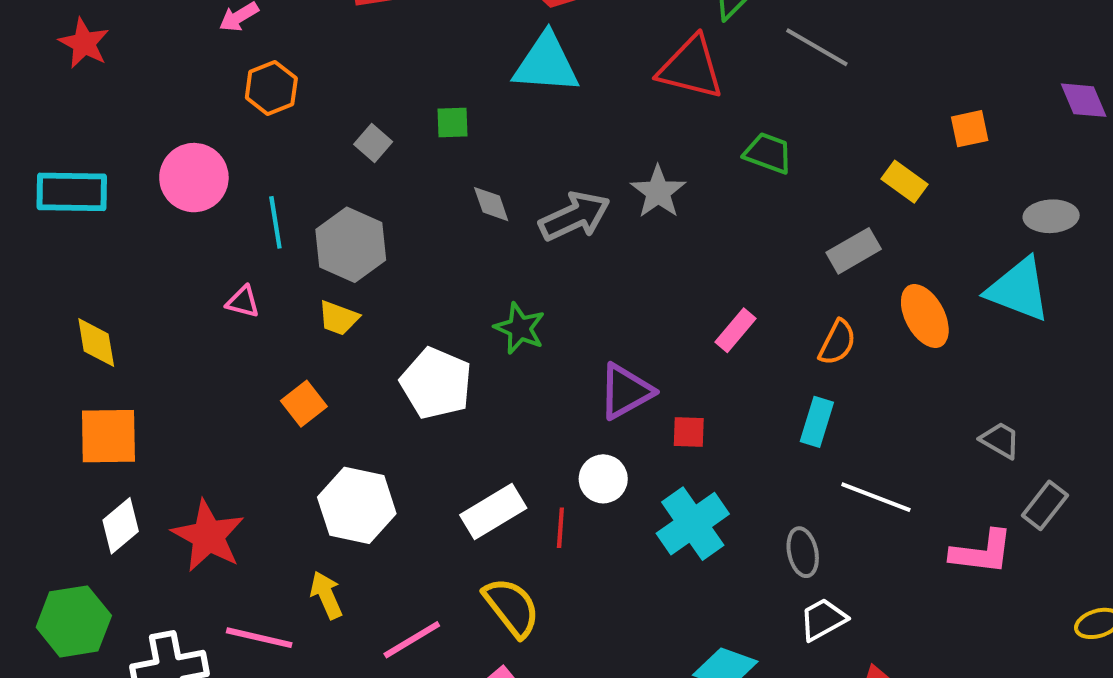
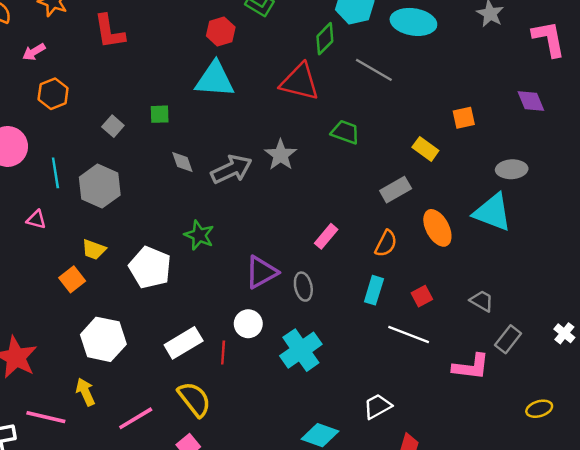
yellow trapezoid: (338, 318) -> (94, 249), moved
red square: (689, 432) -> (422, 296), moved, turned -30
gray ellipse: (803, 552) -> (303, 287), moved

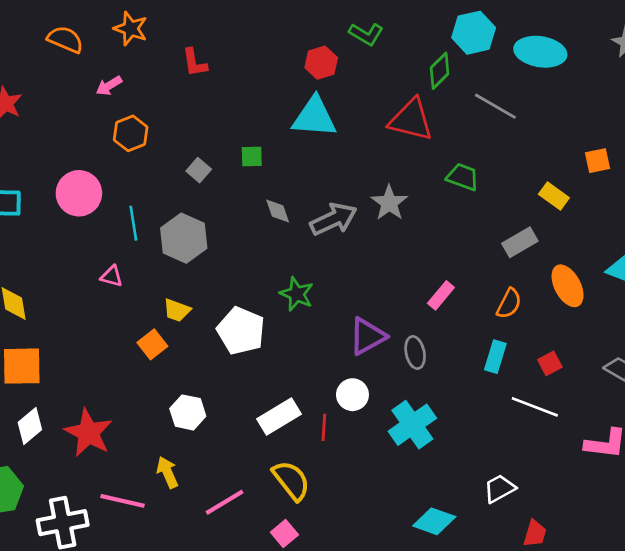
red L-shape: (109, 32) -> (195, 63), size x0.7
white hexagon: (103, 339) -> (188, 412), size x0.7

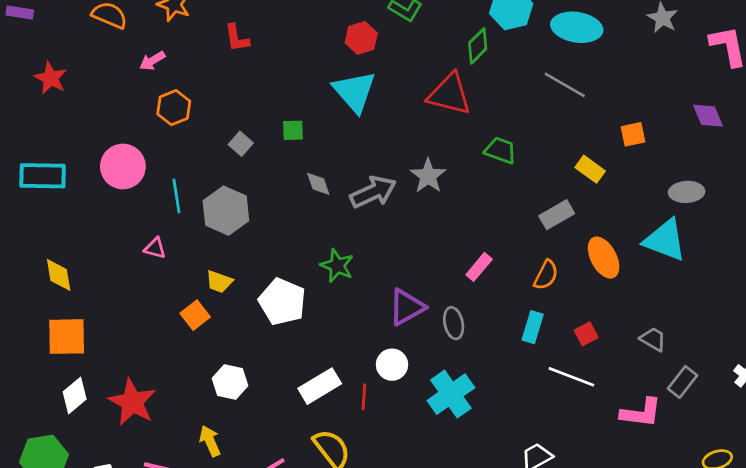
gray line: (495, 106) -> (565, 85), moved
cyan triangle: (314, 117) -> (355, 92), turned 45

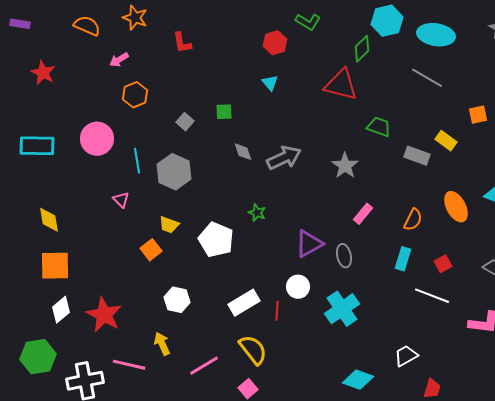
cyan triangle: (355, 92) -> (270, 83), size x0.5
gray star: (428, 176) -> (345, 166), moved
gray rectangle: (557, 215) -> (417, 156), moved, turned 50
pink triangle: (155, 248) -> (121, 200), turned 30
green star: (337, 266) -> (257, 213), size x0.7

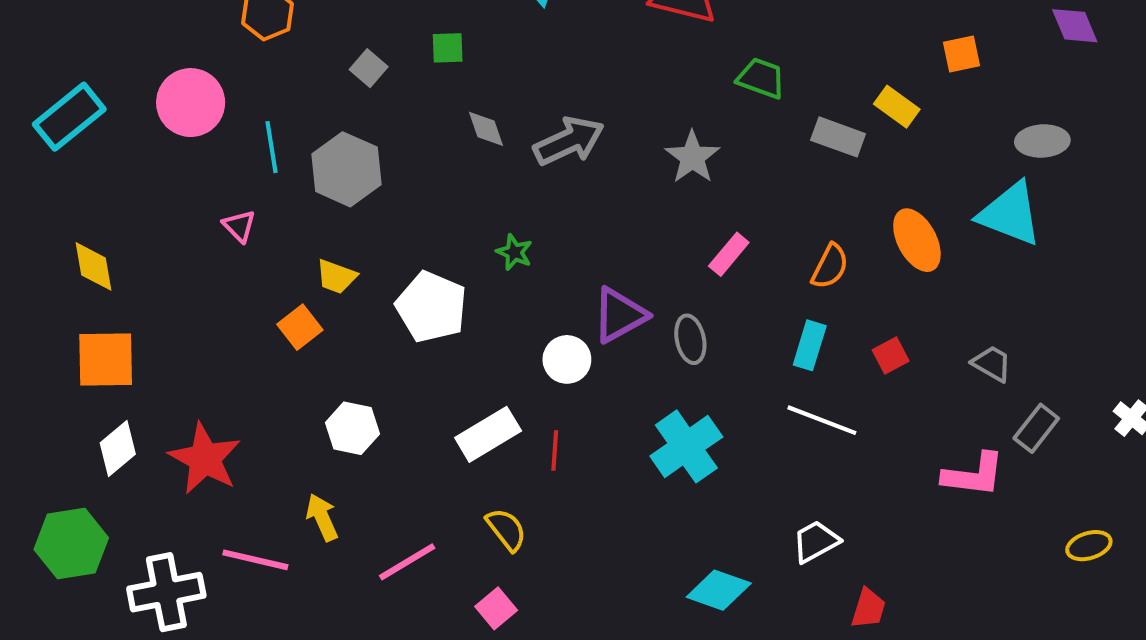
cyan rectangle: (37, 146) -> (69, 117), turned -40
white circle: (298, 287) -> (567, 359), moved
white line: (432, 296) -> (822, 420), moved
yellow semicircle: (253, 350) -> (506, 529), size x0.7

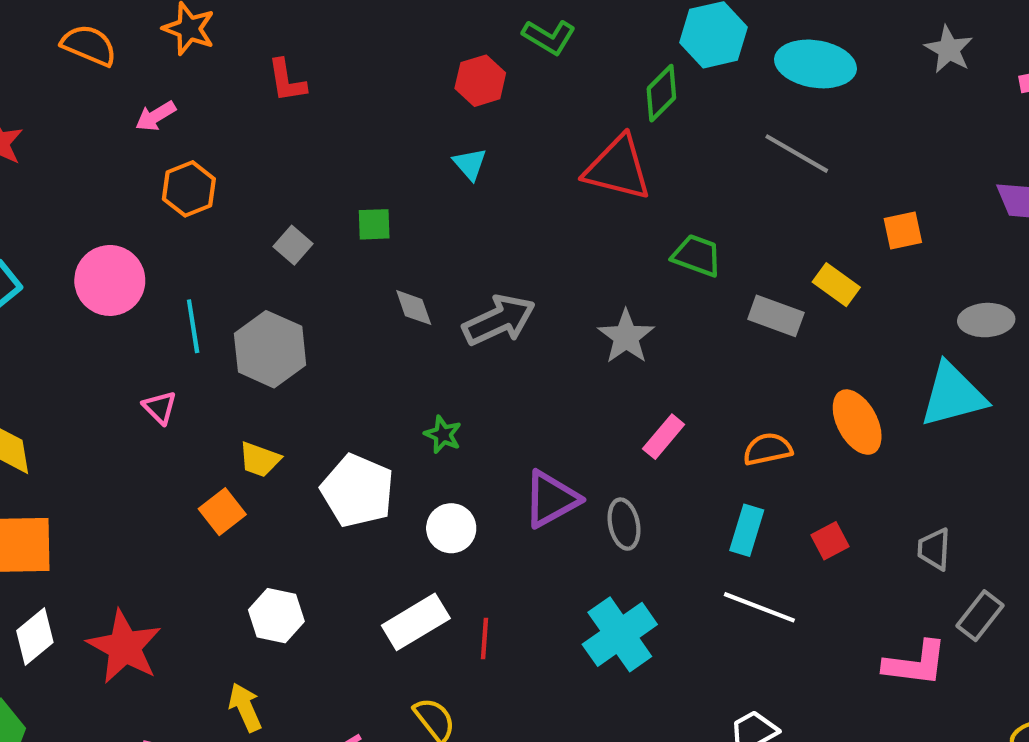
cyan triangle: (1010, 214) -> (953, 395), turned -36
orange semicircle: (830, 266) -> (768, 449), turned -129
white circle: (567, 359) -> (451, 528), moved
gray trapezoid: (992, 364) -> (934, 549), turned -117

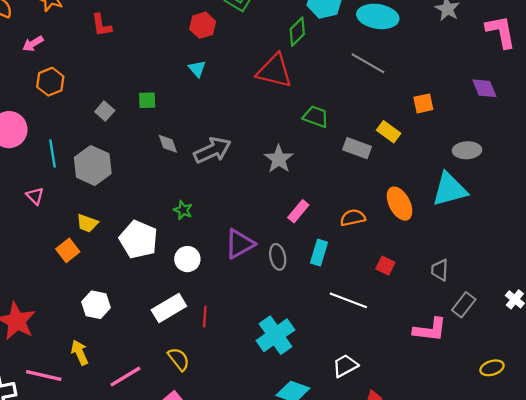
cyan rectangle: (747, 530) -> (319, 253), moved
red square: (830, 541) -> (385, 266), turned -36
cyan cross: (620, 634) -> (275, 335), moved

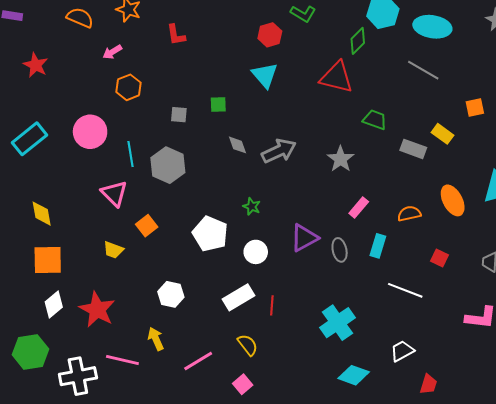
cyan triangle: (197, 69) -> (265, 75), size x1.6
gray square: (105, 111) -> (179, 115), turned -36
pink triangle: (35, 196) -> (114, 193), size x1.6
yellow trapezoid: (87, 223) -> (113, 250), moved
orange square: (68, 250) -> (147, 226), moved

